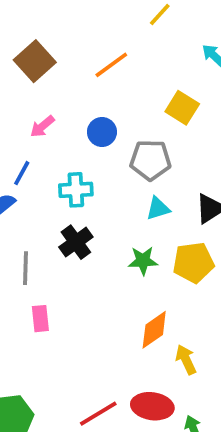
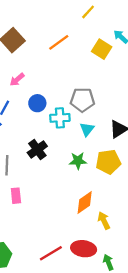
yellow square: (182, 108) -> (102, 49), moved
blue circle: (102, 132) -> (37, 103), moved
cyan cross: (76, 190) -> (60, 118), moved
cyan triangle: (158, 208) -> (87, 129), turned -35

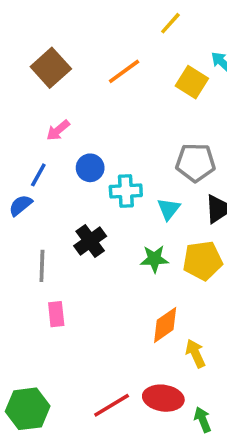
gray pentagon: (82, 100) -> (195, 162), moved

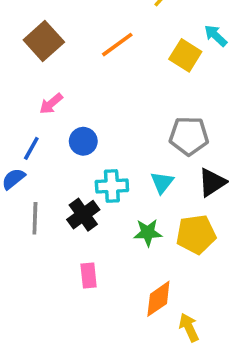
cyan cross: (126, 191) -> (112, 186), moved
gray line: (42, 266) -> (35, 218), moved
pink rectangle: (56, 314) -> (89, 276), moved

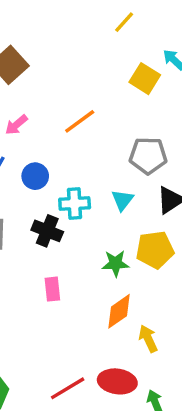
orange line: (117, 45) -> (80, 121), moved
blue circle: (83, 141) -> (35, 176), moved
black cross: (83, 215) -> (47, 231), turned -32
green star: (148, 233) -> (116, 263), moved

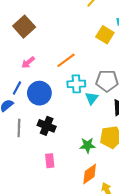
blue circle: (35, 176) -> (39, 93), size x1.5
cyan triangle: (122, 200) -> (92, 98), moved
cyan cross: (75, 203) -> (76, 84), moved

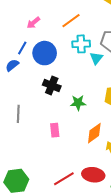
gray line: (19, 128) -> (18, 114), moved
green star: (88, 145) -> (78, 103), moved
pink rectangle: (50, 161) -> (55, 130), moved

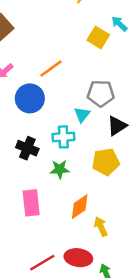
cyan cross: (81, 44) -> (63, 137), moved
blue circle: (45, 53) -> (30, 98), moved
pink rectangle: (55, 130) -> (31, 203), size x1.5

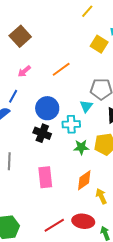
blue circle: (30, 98) -> (47, 108), moved
green star: (60, 169) -> (81, 147), moved

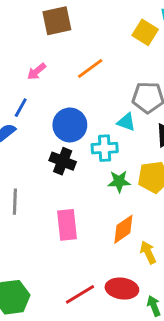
brown square: (20, 36) -> (57, 21), moved, turned 30
cyan triangle: (86, 106) -> (126, 122), turned -48

